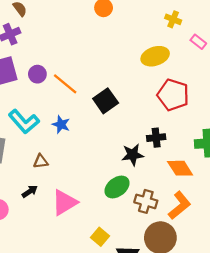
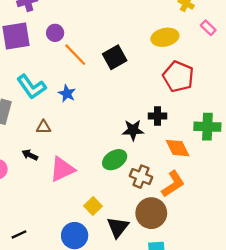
purple circle: (37, 74) -> (55, 33), moved
black square: (106, 101) -> (115, 57), moved
black arrow: (30, 191) -> (30, 155), turned -126

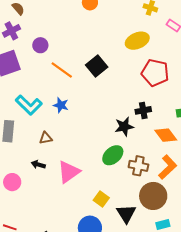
purple circle: (55, 33) -> (40, 45), moved

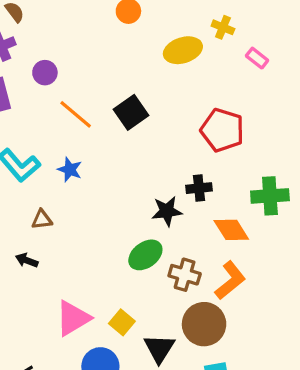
yellow ellipse: (137, 41) -> (183, 50), moved
pink triangle: (69, 172) -> (73, 318), moved

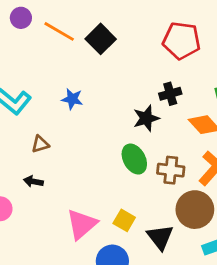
orange line: (76, 114) -> (59, 31), moved
blue star: (70, 170) -> (72, 99), moved
green ellipse: (145, 255) -> (134, 159), turned -72

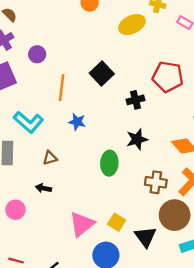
orange line: (59, 31) -> (62, 87), moved, turned 65
black cross: (170, 94) -> (136, 100), moved
green ellipse: (134, 159) -> (109, 163), moved, turned 30

